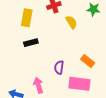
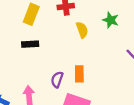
orange rectangle: (88, 61) -> (79, 74), moved, turned 40

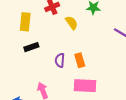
purple semicircle: (57, 80) -> (60, 60), moved

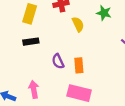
purple semicircle: (60, 60) -> (58, 61), turned -40

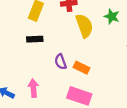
yellow semicircle: (78, 24) -> (84, 26), size x1.5
orange rectangle: (79, 65) -> (82, 68), turned -64

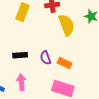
black rectangle: (35, 39) -> (20, 55), moved

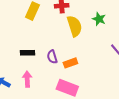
orange rectangle: (65, 63) -> (70, 63), turned -48

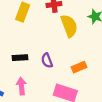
orange rectangle: (70, 63) -> (79, 67), moved

